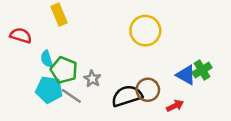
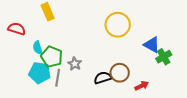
blue triangle: (186, 75) -> (152, 45), moved
gray line: (71, 96) -> (58, 78), turned 66
black semicircle: (127, 96) -> (103, 78), size x0.7

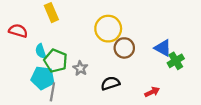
yellow circle: (118, 25) -> (108, 29), moved
brown circle: (120, 73) -> (124, 48), moved
gray line: (58, 78) -> (52, 92), moved

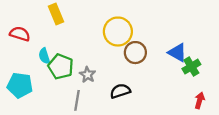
cyan pentagon: (43, 78) -> (20, 85), moved
gray line: (52, 92) -> (77, 100), moved
red arrow: (152, 92) -> (200, 100), moved, turned -48

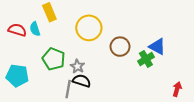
yellow circle: (118, 32) -> (89, 28), moved
cyan semicircle: (44, 56) -> (35, 29), moved
green cross: (191, 67) -> (146, 59), moved
black semicircle: (120, 91) -> (82, 81), moved, turned 36

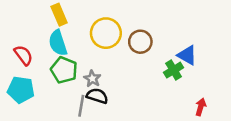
cyan semicircle: (35, 29) -> (58, 43), moved, size x1.5
red semicircle: (17, 30) -> (23, 55), moved, turned 36
brown circle: (120, 47) -> (140, 42), moved
red arrow: (177, 89) -> (201, 107), moved

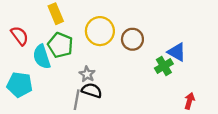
cyan semicircle: (58, 43) -> (42, 57), moved
red semicircle: (23, 55) -> (20, 36), moved
green pentagon: (64, 70) -> (60, 45), moved

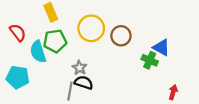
green pentagon: (60, 45) -> (55, 41), turned -30
green cross: (164, 66) -> (150, 60), turned -35

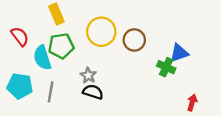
blue triangle: (161, 47) -> (179, 53), turned -48
gray line: (70, 91) -> (51, 92), moved

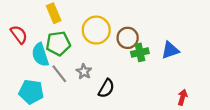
green cross: (166, 67) -> (140, 52), moved, turned -36
cyan pentagon: (20, 86) -> (31, 92), moved
gray line: (51, 92) -> (59, 74), moved, turned -48
black semicircle: (93, 92) -> (106, 88), moved, turned 102

